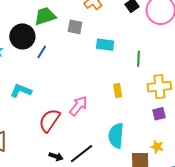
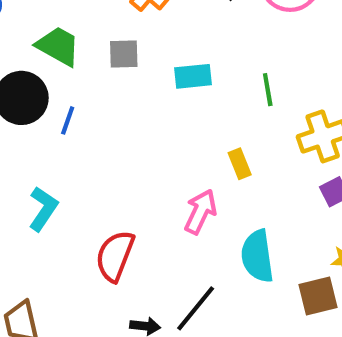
green trapezoid: (45, 16) -> (58, 46), turned 60
cyan L-shape: (21, 91) -> (43, 209), turned 115
pink arrow: (78, 106) -> (200, 212), moved

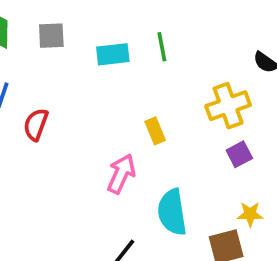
green line: (268, 90) -> (162, 47), moved
red semicircle: (115, 256) -> (36, 124), moved, size x0.7

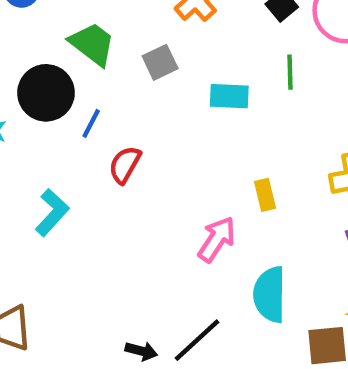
gray square: (51, 36) -> (160, 62), turned -32
green line: (162, 47) -> (290, 72), moved

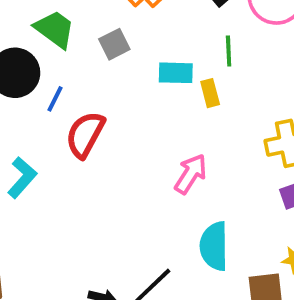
red semicircle: (125, 165) -> (85, 135), size x1.4
yellow rectangle: (265, 195) -> (210, 93), moved
pink arrow: (217, 239) -> (191, 174), moved

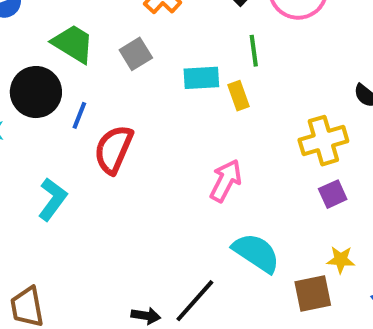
cyan semicircle: (214, 246) -> (256, 253), turned 129

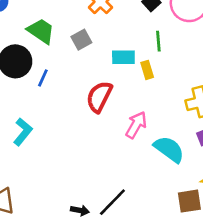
red semicircle: (114, 149) -> (99, 97), moved
cyan semicircle: (256, 253) -> (169, 149), moved

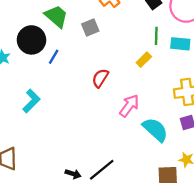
cyan rectangle: (123, 57) -> (180, 44), moved
yellow rectangle: (147, 70) -> (144, 60), turned 56
red semicircle: (99, 97) -> (100, 78), size x0.7

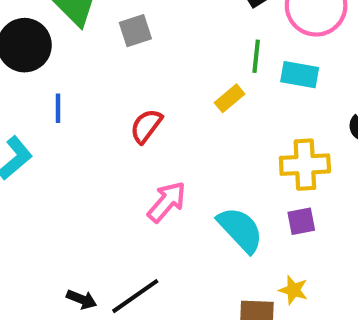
blue line: (54, 57) -> (58, 108), moved, turned -35
pink arrow: (129, 106) -> (167, 202), moved

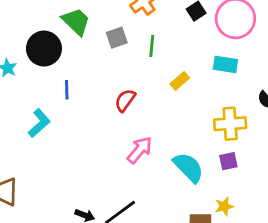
green line: (256, 56) -> (152, 46), moved
yellow star: (293, 290) -> (224, 206), turned -30

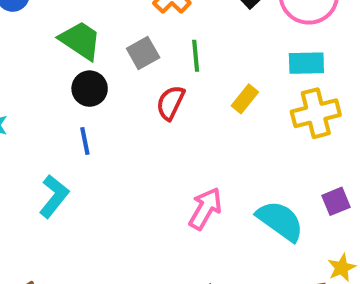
black circle: (44, 49) -> (90, 89), moved, size x0.7
red semicircle: (125, 100) -> (170, 103), moved
yellow cross: (230, 124) -> (316, 113), moved

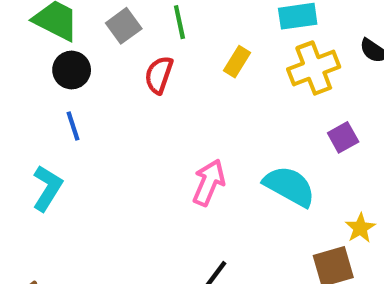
purple square: (336, 201) -> (343, 137), moved

